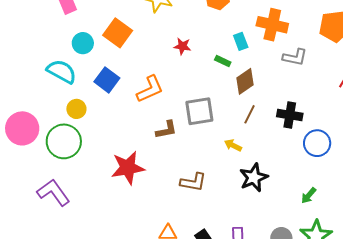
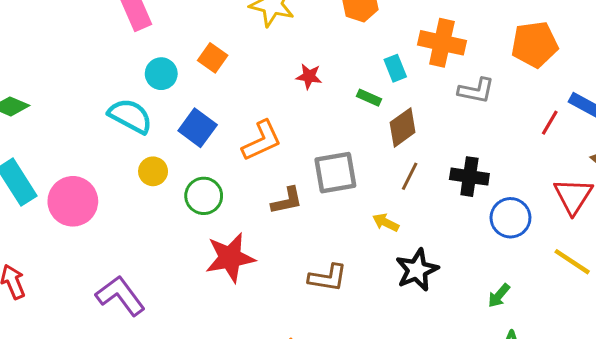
orange square: (118, 33) -> (213, 58), size x0.7
green circle: (64, 141) -> (204, 196), moved, size x0.7

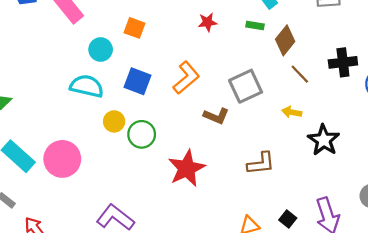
brown line: (410, 176) -> (300, 74), turned -55
green circle: (204, 196) -> (142, 134), moved
brown L-shape: (287, 201) -> (216, 116), turned 50

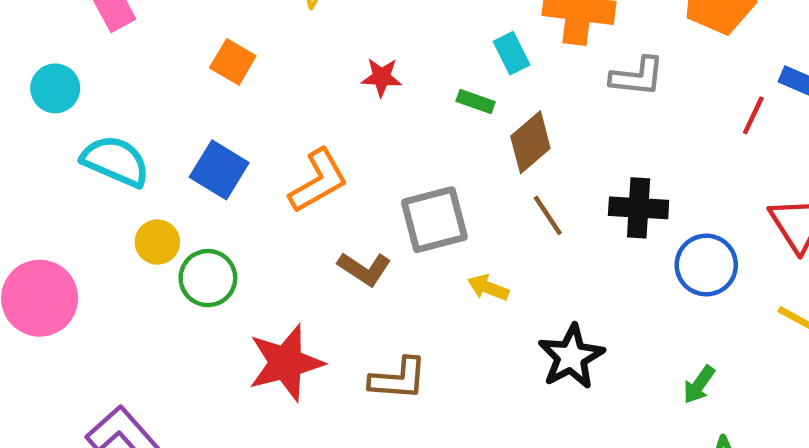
cyan circle: (101, 49) -> (55, 88), moved
yellow arrow: (292, 112) -> (488, 288), moved
brown L-shape: (261, 163) -> (398, 379), moved

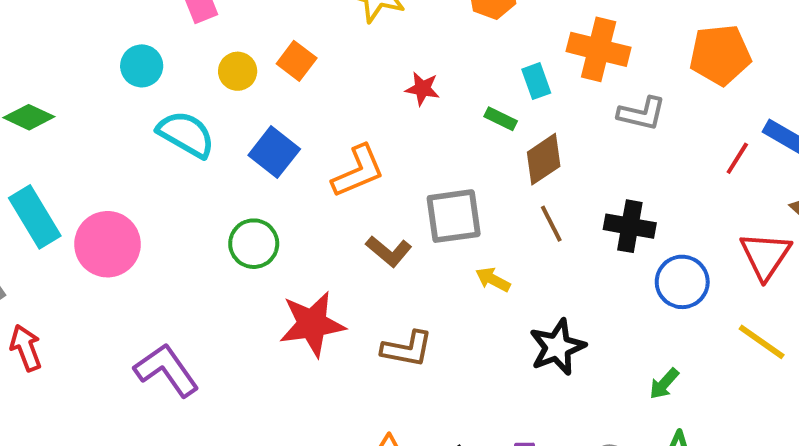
yellow circle: (157, 242) -> (238, 71), moved

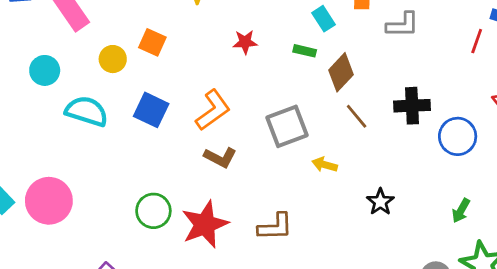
green circle: (254, 244) -> (153, 211), moved
brown L-shape: (389, 251) -> (220, 157), moved
black star: (557, 347) -> (380, 202), size x0.7

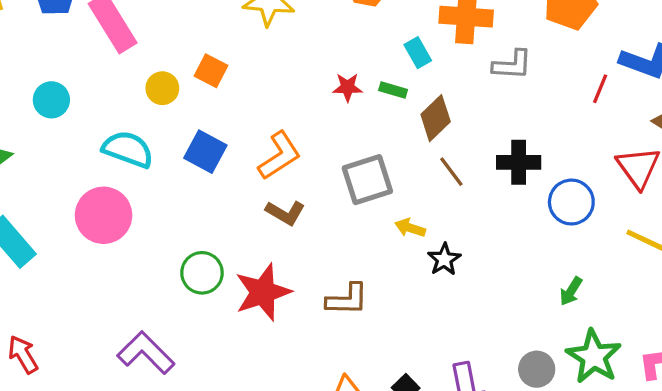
red star: (245, 42) -> (348, 87), moved
cyan circle: (45, 70) -> (51, 100), moved
pink circle: (49, 201) -> (104, 215), moved
black star: (380, 202) -> (444, 259), moved

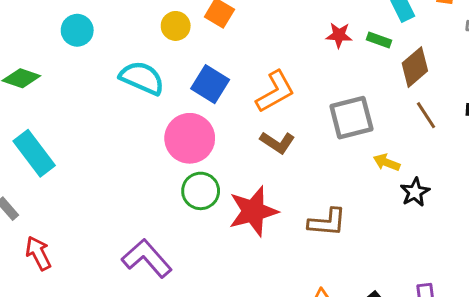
pink circle: (104, 215) -> (190, 138), moved

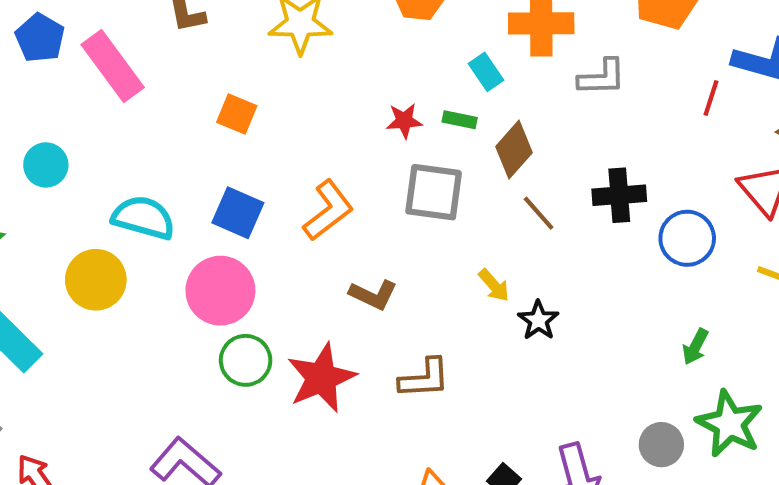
yellow circle: (176, 26) -> (96, 280), moved, size x1.5
gray square: (351, 118) -> (434, 192), moved, turned 30
brown L-shape: (277, 142) -> (373, 295), moved
yellow arrow: (387, 162) -> (494, 285), turned -145

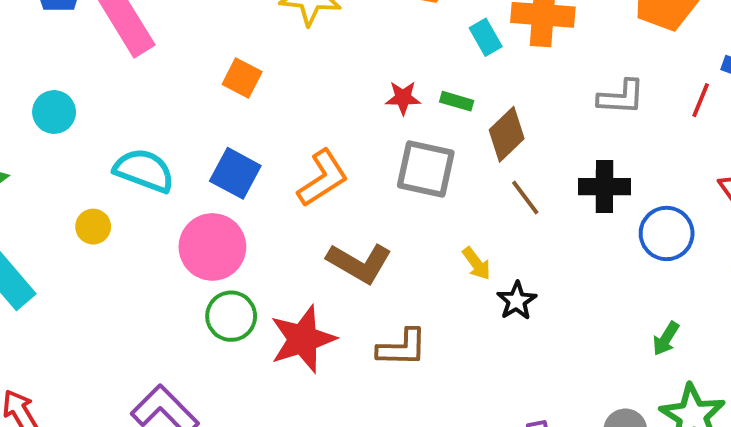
cyan rectangle: (486, 72) -> (486, 37), moved
gray L-shape: (602, 77) -> (621, 97), moved
yellow circle: (96, 280) -> (93, 227), size x0.6
brown L-shape: (373, 295) -> (359, 263), size x1.4

